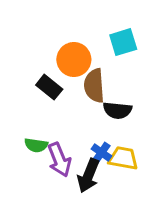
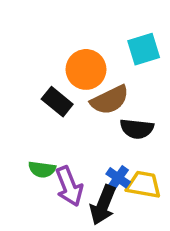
brown semicircle: (94, 86) -> (110, 100), turned -112

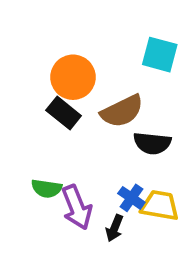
cyan square: (144, 49) -> (160, 55), turned 32
orange circle: (86, 69) -> (73, 77), moved
black arrow: (103, 205) -> (114, 228), size x0.6

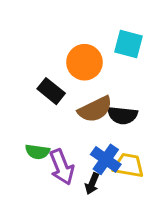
orange circle: (73, 77) -> (84, 62), moved
brown semicircle: (122, 111) -> (95, 109), moved
blue cross: (131, 198) -> (106, 159), size x1.4

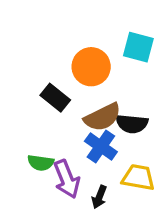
blue cross: (106, 159) -> (101, 146), moved

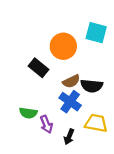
brown semicircle: (103, 117) -> (71, 81), size x0.7
purple arrow: (67, 179) -> (46, 124), size x0.7

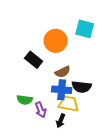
black semicircle: (92, 86) -> (82, 87), moved
blue cross: (70, 102) -> (62, 90), turned -30
yellow trapezoid: (96, 123) -> (69, 104), moved

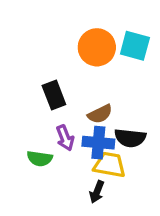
orange circle: (56, 41) -> (97, 47), moved
black rectangle: (34, 60) -> (54, 95), turned 30
purple arrow: (41, 110) -> (65, 138), moved

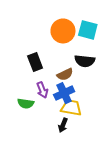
black semicircle: (130, 138) -> (85, 61), moved
blue cross: (98, 143) -> (64, 93), turned -30

